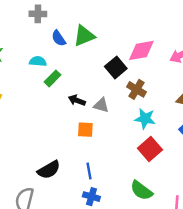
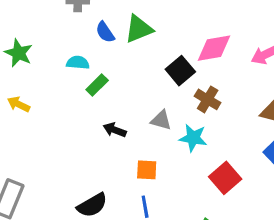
black arrow: (77, 100) -> (115, 130), moved
cyan star: (145, 119) -> (193, 138), moved
orange square: (85, 130) -> (147, 170), moved

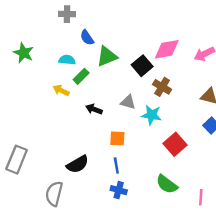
green triangle: (139, 29) -> (107, 56), moved
yellow arrow: (19, 104) -> (61, 90), moved

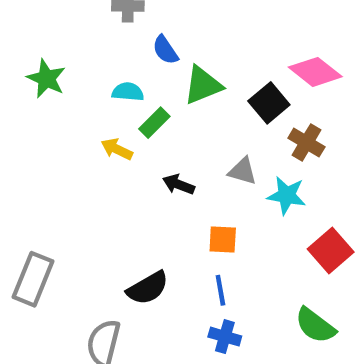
pink diamond: (167, 49) -> (315, 72), turned 48

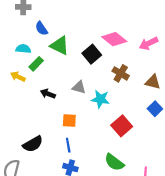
green triangle: (203, 85) -> (60, 46), turned 48
brown cross: (306, 143) -> (121, 73), moved

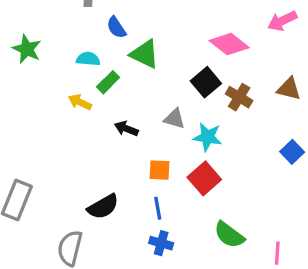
pink arrow: (149, 43) -> (282, 21), moved
black square: (92, 54) -> (206, 82), moved
brown triangle: (153, 82) -> (289, 89), moved
red square: (122, 126) -> (204, 178), moved

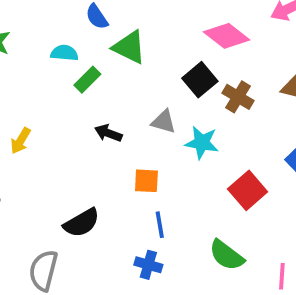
yellow arrow: (80, 102) -> (21, 141), moved, turned -85
red square: (204, 178) -> (248, 190), moved
blue line: (158, 208) -> (160, 225), moved

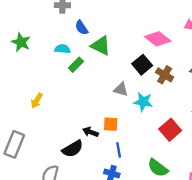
black arrow: (108, 133) -> (91, 132), moved

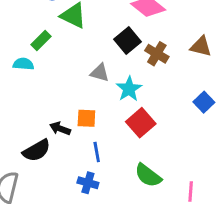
cyan semicircle: (62, 49) -> (23, 64), moved
cyan star: (143, 102) -> (129, 89), turned 30
red square: (170, 130) -> (141, 123), moved

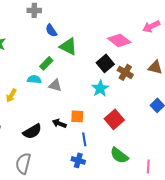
gray triangle: (100, 73) -> (55, 85), moved
cyan star: (129, 89) -> (100, 88), moved
black semicircle: (37, 151) -> (32, 131), moved

